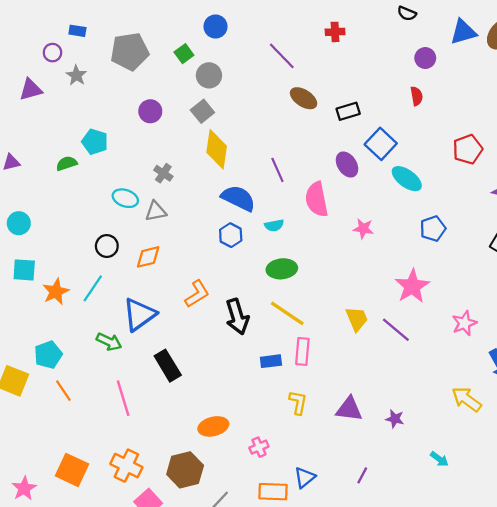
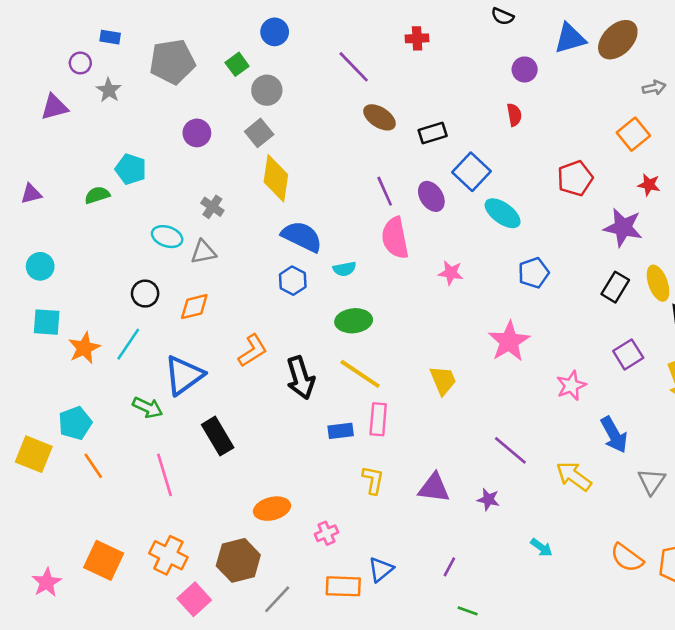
purple line: (277, 170) -> (385, 191), moved
purple line: (396, 330) -> (510, 450), moved

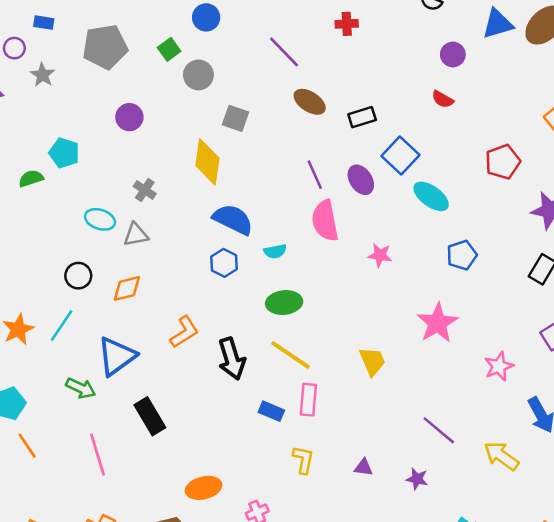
red semicircle: (514, 115) -> (443, 99), turned 130
gray square: (259, 133) -> (236, 118), moved, turned -32
blue rectangle: (341, 431) -> (271, 411), turned 30
purple triangle: (434, 488) -> (363, 467), size x0.6

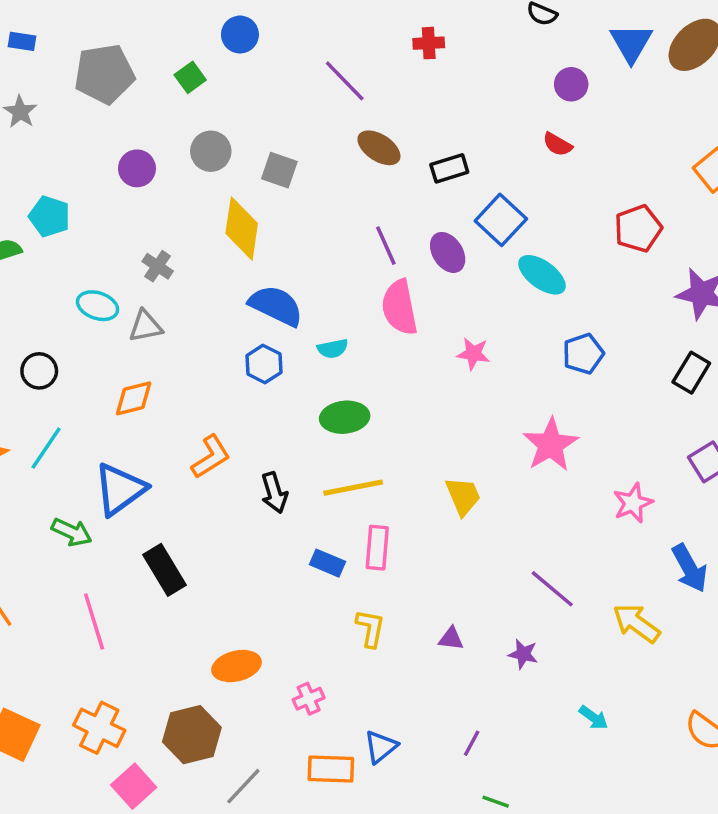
blue triangle: (498, 24) -> (631, 43), turned -44
gray circle: (198, 75) -> (211, 151), moved
black circle: (78, 276) -> (39, 371), moved
yellow line: (290, 355) -> (353, 488), turned -45
black arrow: (232, 359) -> (274, 493), size x0.7

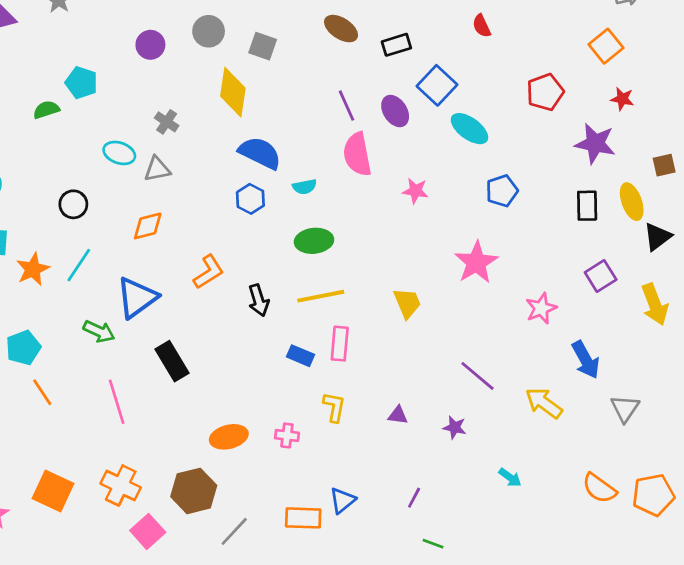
red semicircle: (557, 144) -> (482, 26), turned 35
black rectangle: (691, 373) -> (587, 206), turned -32
pink cross: (309, 699) -> (287, 435), moved, turned 30

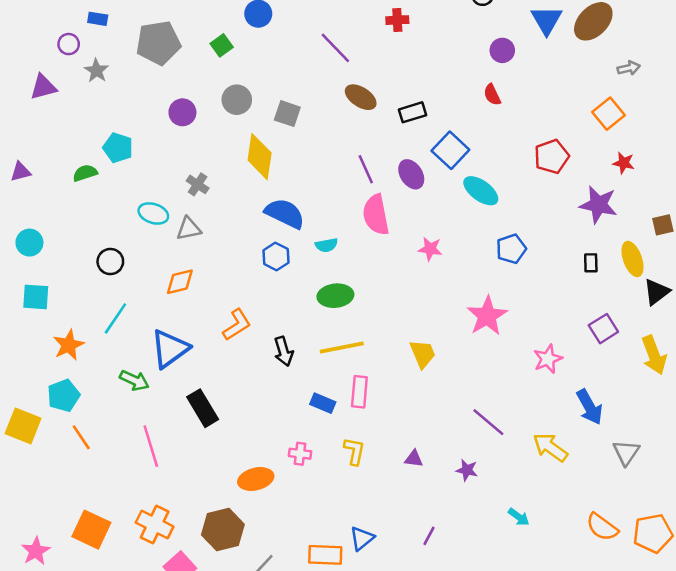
black rectangle: (587, 206) -> (591, 263), size x0.7
orange star: (33, 269) -> (69, 345), moved
pink cross: (287, 435) -> (300, 454), moved

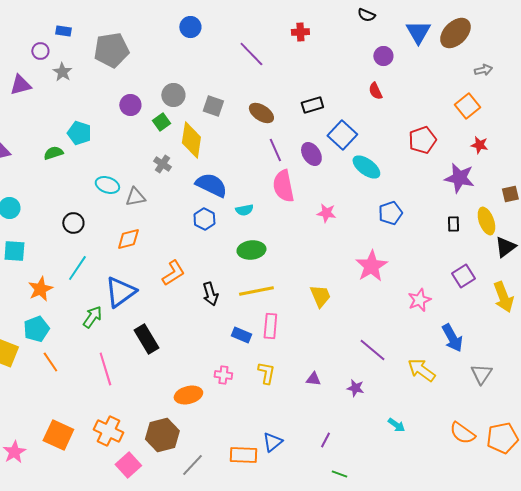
green square: (222, 45) -> (161, 122), moved
brown ellipse: (361, 97) -> (261, 113), moved
gray cross: (198, 184) -> (162, 164), moved
green arrow: (134, 380) -> (92, 317), turned -80

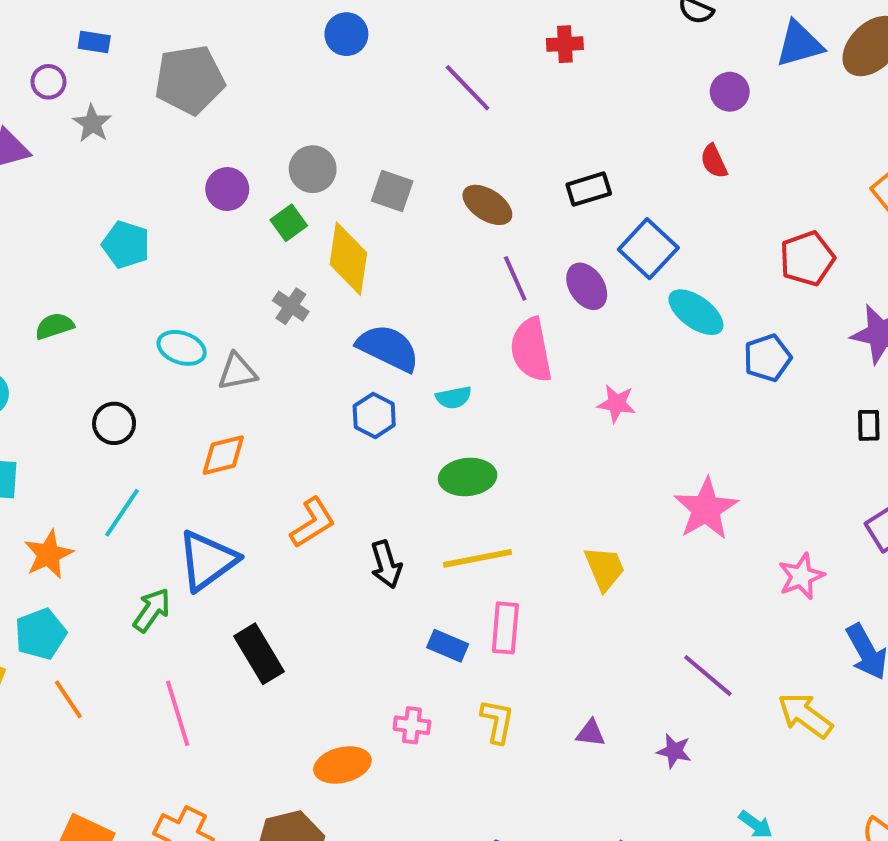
blue triangle: (418, 32) -> (799, 44), turned 44
green semicircle: (53, 153) -> (54, 326), moved
blue pentagon: (390, 213) -> (767, 358), moved

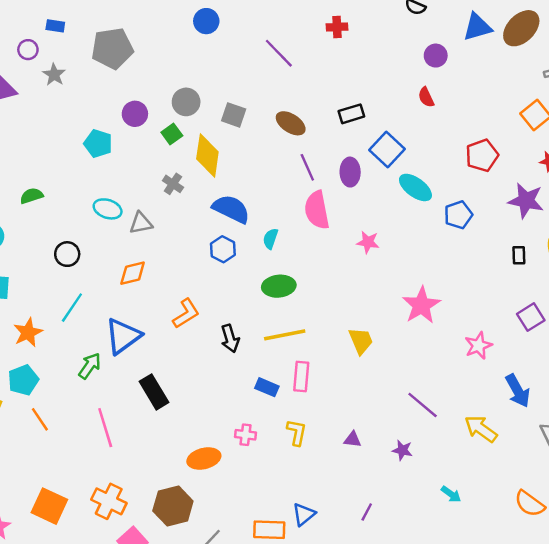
cyan pentagon: (126, 245) -> (98, 144), moved
purple ellipse: (587, 286) -> (350, 172), turned 32
cyan semicircle: (454, 398) -> (270, 239), turned 120

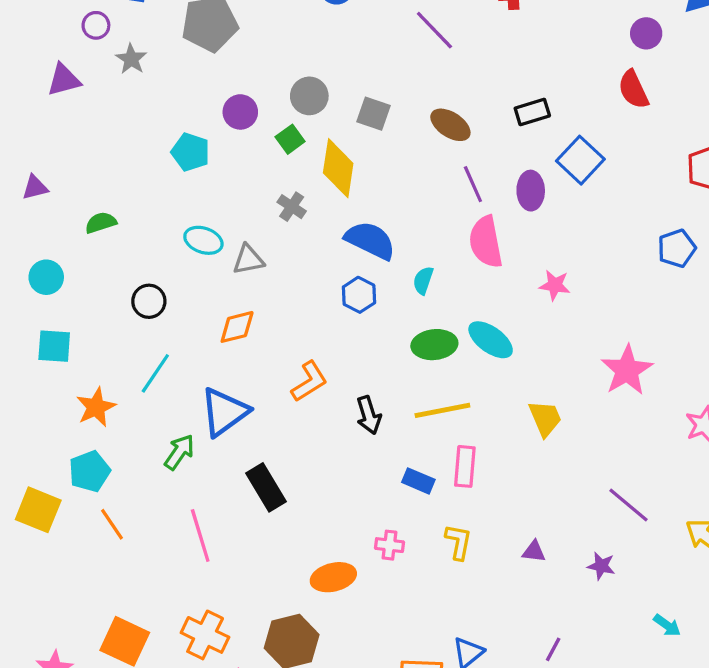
red semicircle: (426, 97) -> (633, 90), size x1.4
cyan ellipse: (415, 187) -> (491, 340), moved

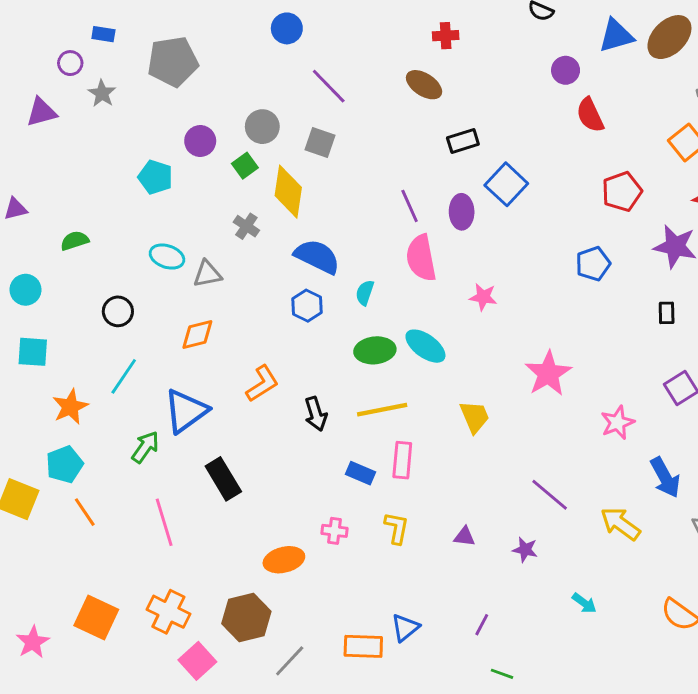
purple line: (434, 30) -> (329, 86), moved
red semicircle: (633, 90) -> (590, 115), moved
brown ellipse: (450, 125) -> (424, 85), moved

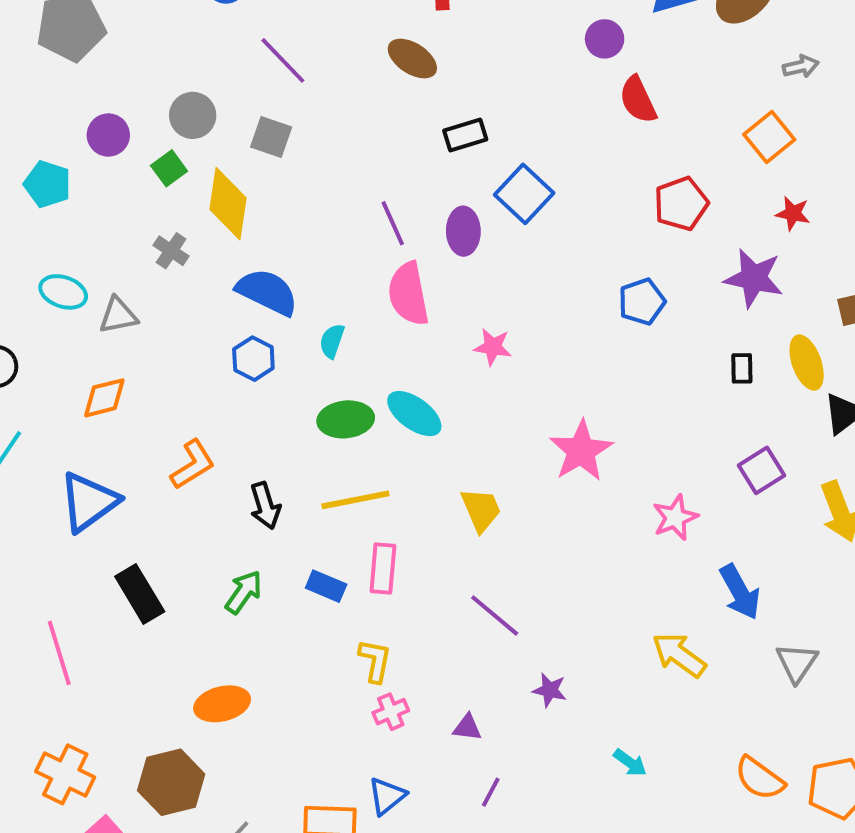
green arrow: (145, 447) -> (244, 592), moved
purple line: (550, 495) -> (495, 616), moved
pink cross: (334, 531) -> (391, 712), moved, turned -30
purple triangle: (464, 537) -> (467, 727), moved

